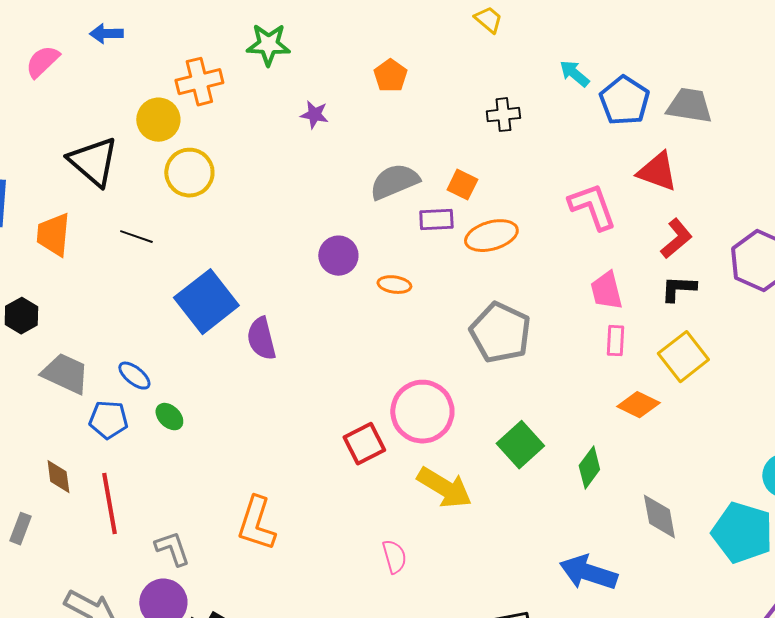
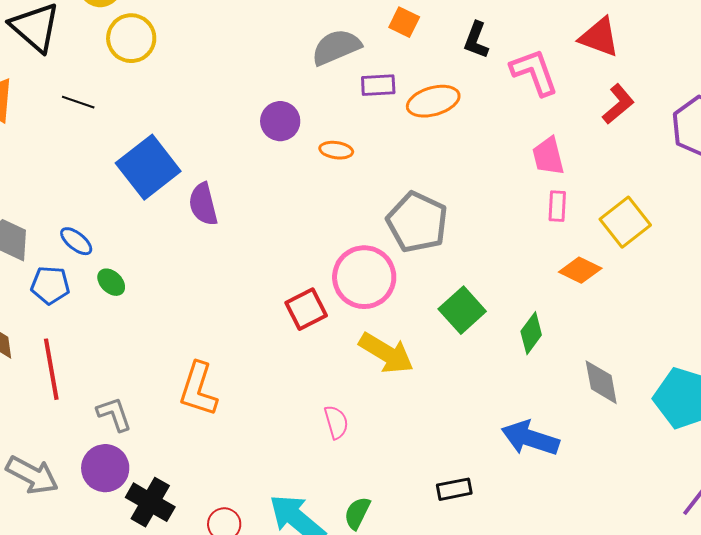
orange square: (462, 185) -> (404, 22), moved
black L-shape: (678, 289) -> (476, 40), moved, turned -72
gray pentagon: (500, 333) -> (417, 222), moved

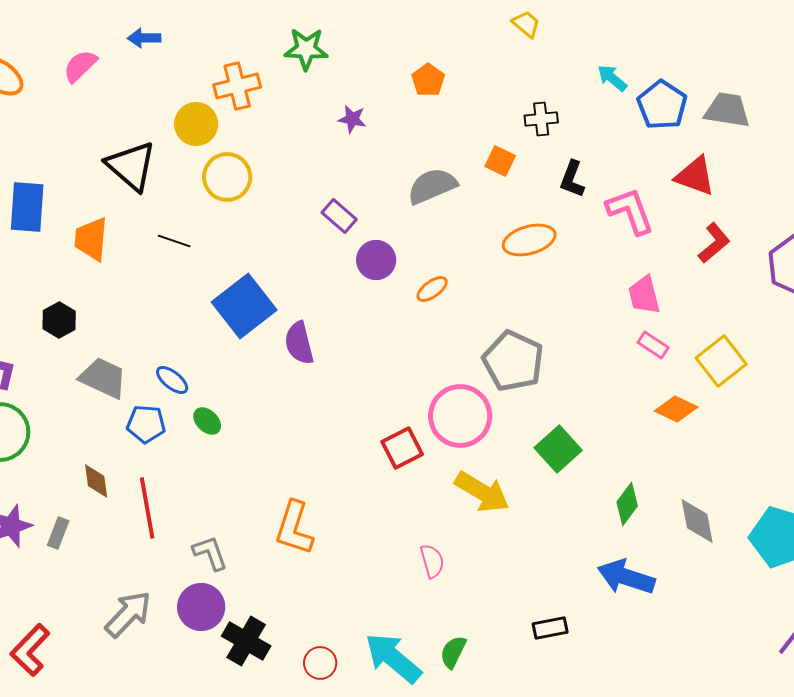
purple rectangle: (378, 85) -> (339, 216), moved, turned 44
orange ellipse: (336, 150) -> (432, 289), turned -44
pink rectangle: (557, 206) -> (653, 345), turned -60
green diamond: (531, 333) -> (627, 504), moved
gray arrow: (32, 475) -> (128, 614), turned -74

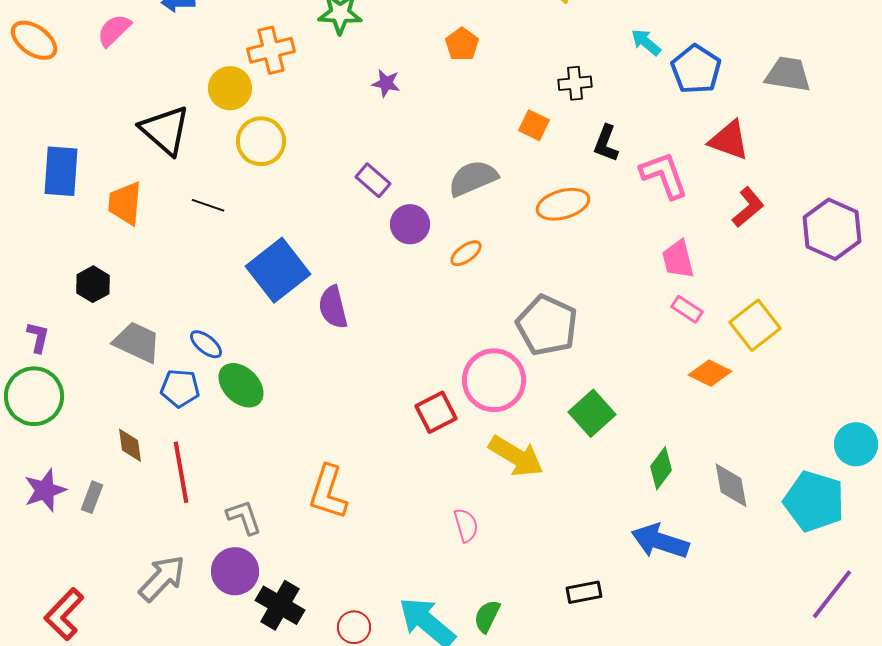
gray trapezoid: (727, 110) -> (788, 74), moved
gray semicircle: (432, 186) -> (473, 178), moved
green ellipse: (207, 421) -> (241, 385), size x1.6

